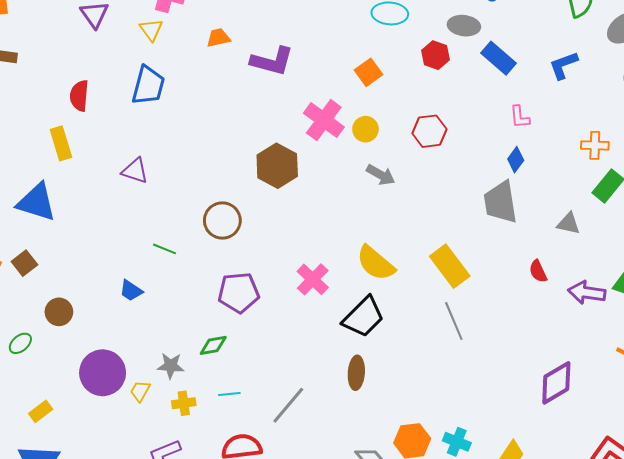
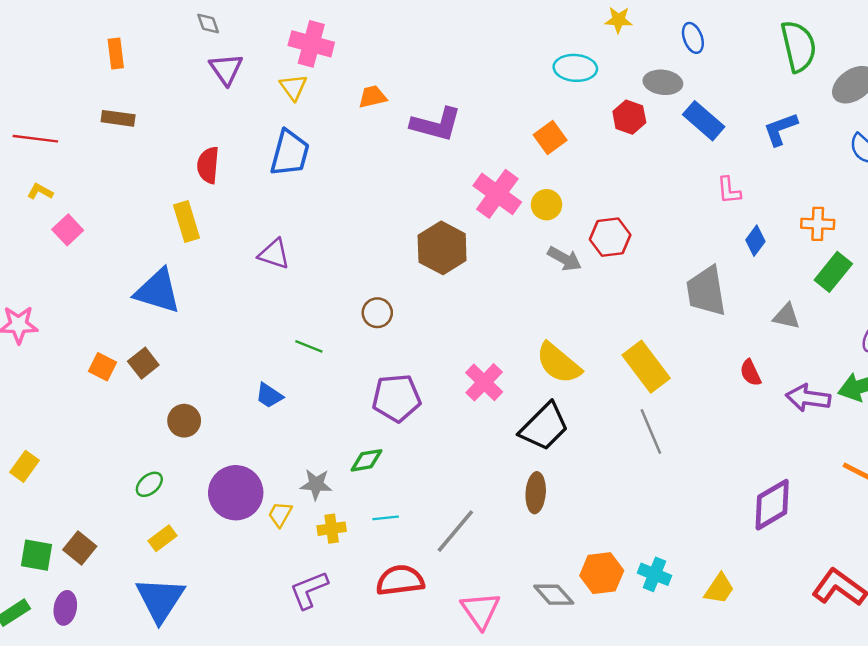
red hexagon: (429, 131) -> (610, 237), moved
blue diamond: (516, 160) -> (755, 241), moved
brown circle: (222, 221) -> (377, 313), size x0.7
green ellipse: (20, 343) -> (149, 484), moved

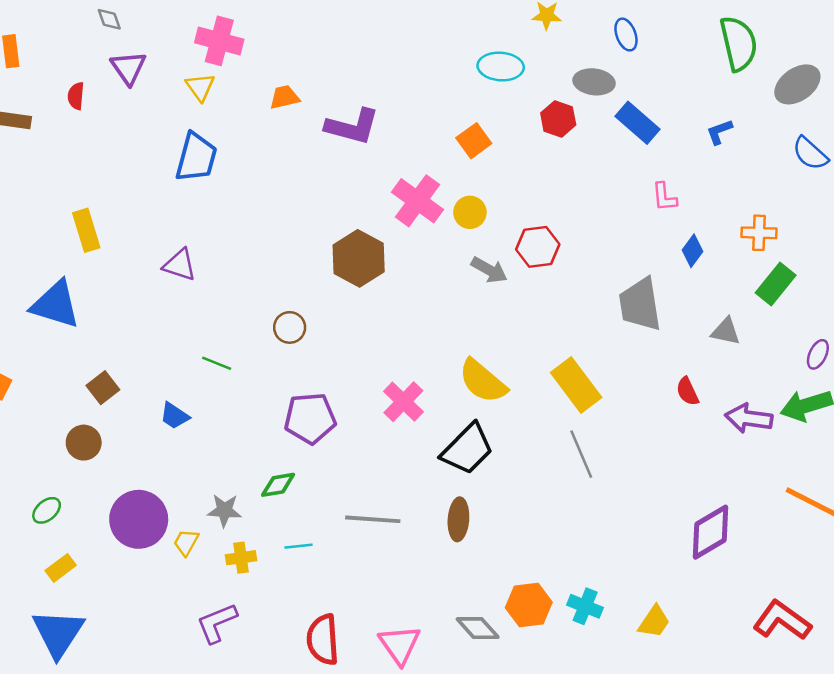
blue L-shape: (780, 129) -> (719, 132), size x0.7
red semicircle: (208, 165) -> (76, 96), moved, size x0.7
brown square: (143, 363) -> (103, 388), moved
gray line: (455, 531) -> (373, 519), moved, turned 54
red semicircle: (400, 580) -> (323, 640), moved, turned -87

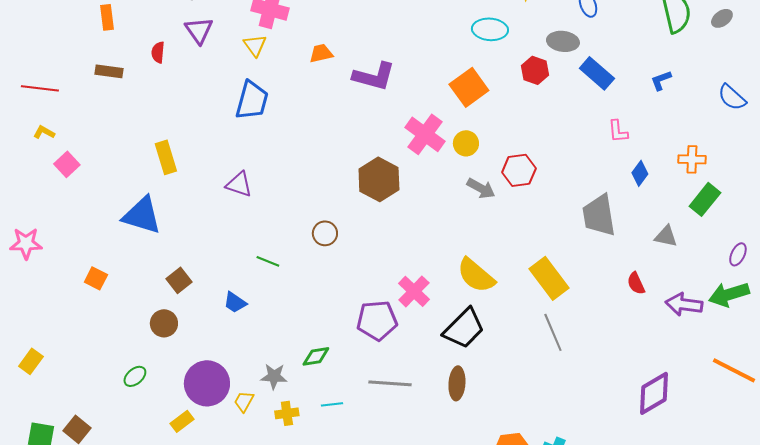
gray ellipse: (797, 84) -> (722, 18), moved, size x0.6
orange square: (474, 141) -> (469, 87), size x1.4
purple pentagon: (310, 418) -> (377, 320), moved
yellow rectangle: (61, 568) -> (182, 421), moved

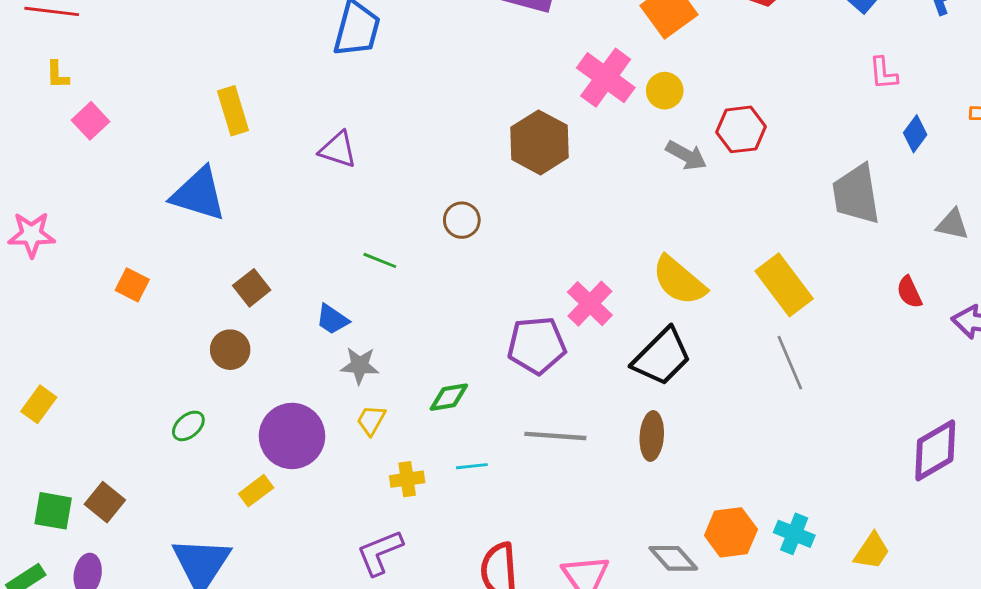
yellow L-shape: (44, 132) -> (57, 75), turned -120
gray star: (274, 376) -> (360, 365), moved
yellow trapezoid: (244, 401) -> (371, 420), moved

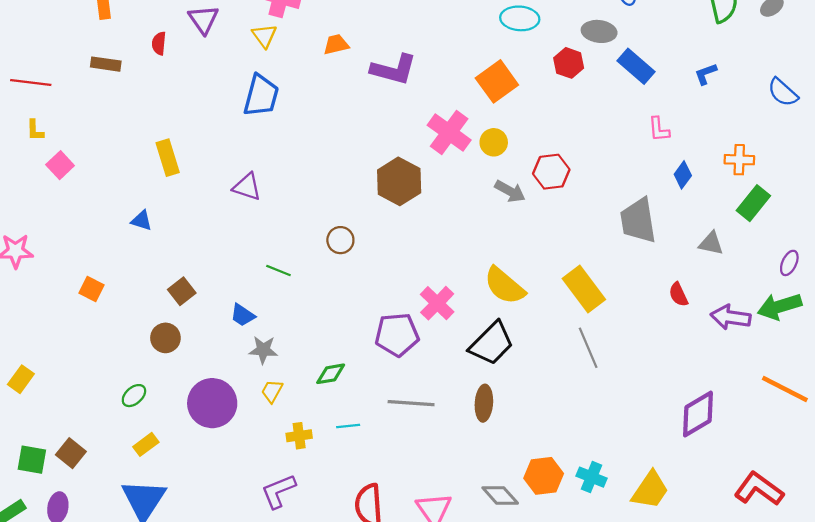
blue triangle: (198, 194) -> (142, 221), size x0.5
yellow rectangle: (256, 491) -> (146, 444), moved
yellow trapezoid: (872, 551) -> (650, 490), size x1.4

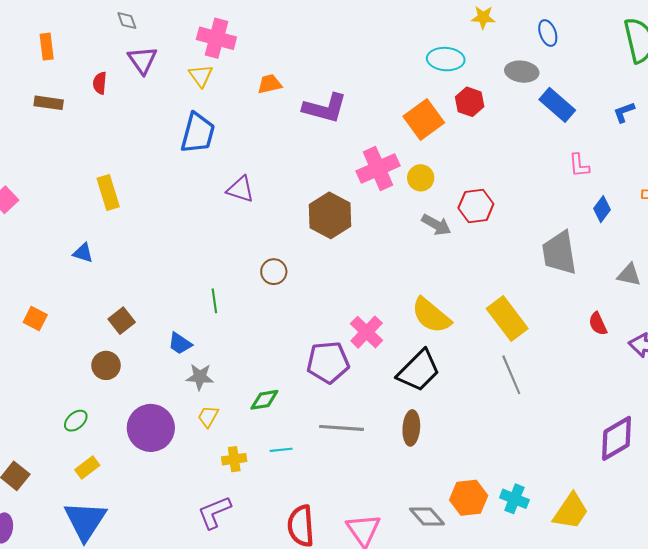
red hexagon: (569, 63) -> (470, 102), moved
pink cross: (449, 133) -> (378, 168), turned 30
purple triangle: (247, 187) -> (240, 189), moved
green line: (278, 271) -> (214, 301), turned 60

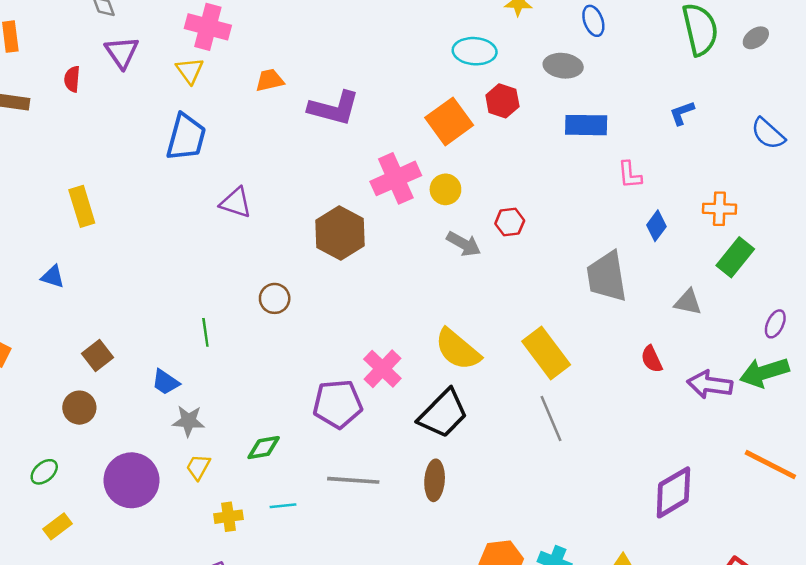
blue rectangle: (557, 105) -> (586, 125), moved, turned -40
red hexagon: (476, 206) -> (510, 222), size x0.7

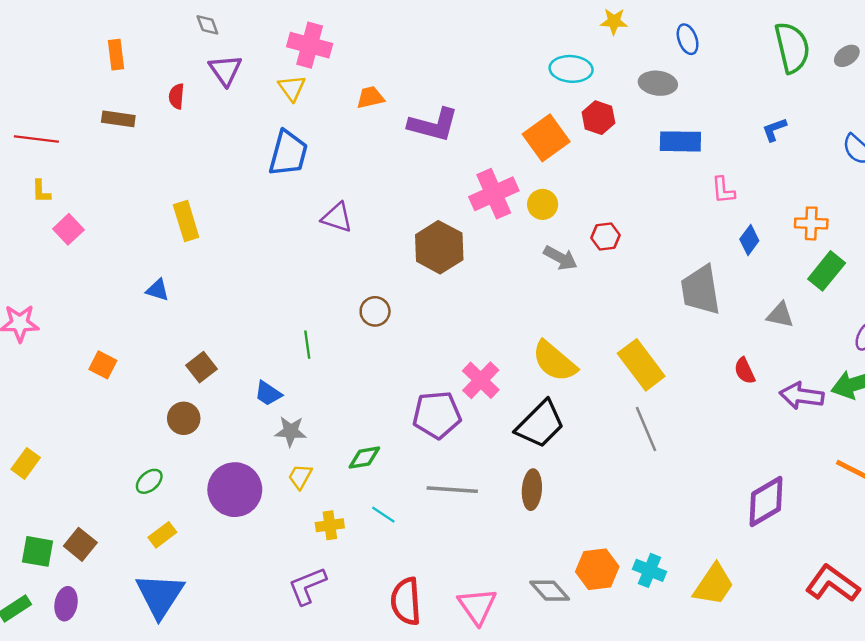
cyan line: (283, 506) -> (383, 515), turned 40

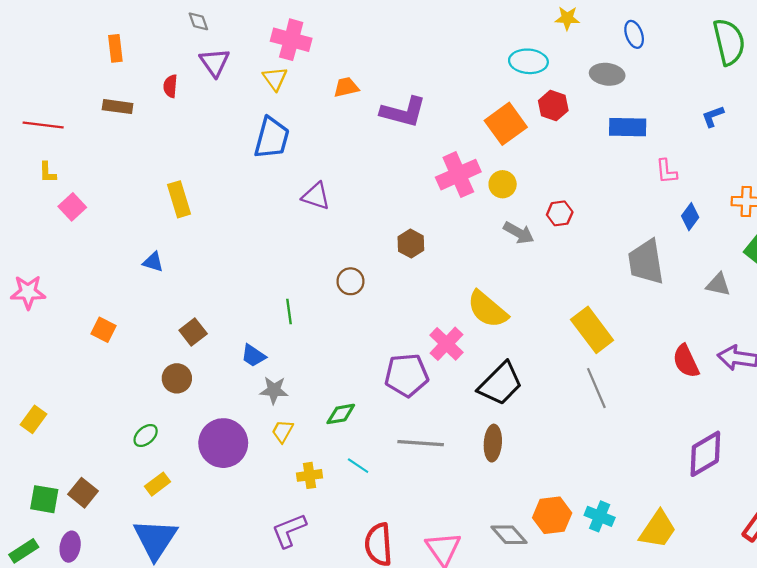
brown hexagon: (439, 247) -> (411, 244), moved, size x0.6
yellow semicircle: (554, 361) -> (487, 309), moved
red semicircle: (745, 371) -> (686, 361), moved, size x1.4

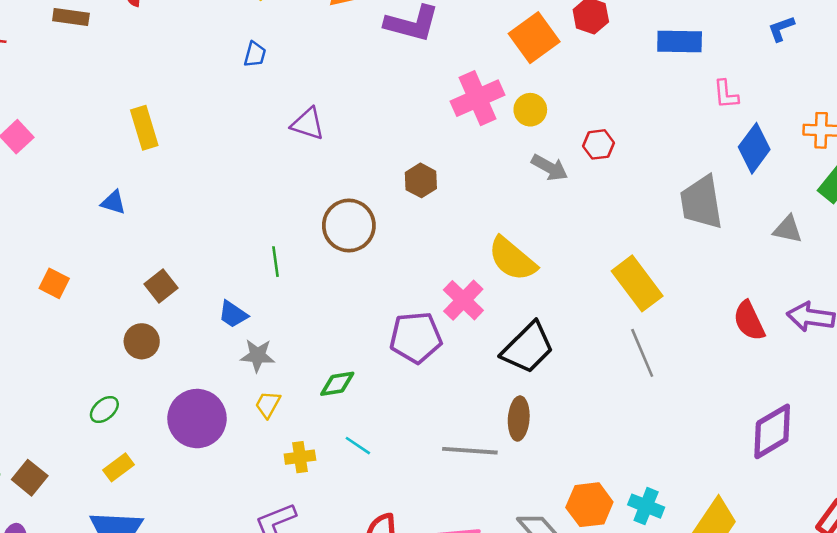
blue trapezoid: (272, 138) -> (255, 54), size x0.5
blue diamond: (690, 217) -> (754, 148), size x1.5
brown circle: (350, 281) -> (349, 226), size x1.6
gray line: (421, 443) -> (470, 451), moved

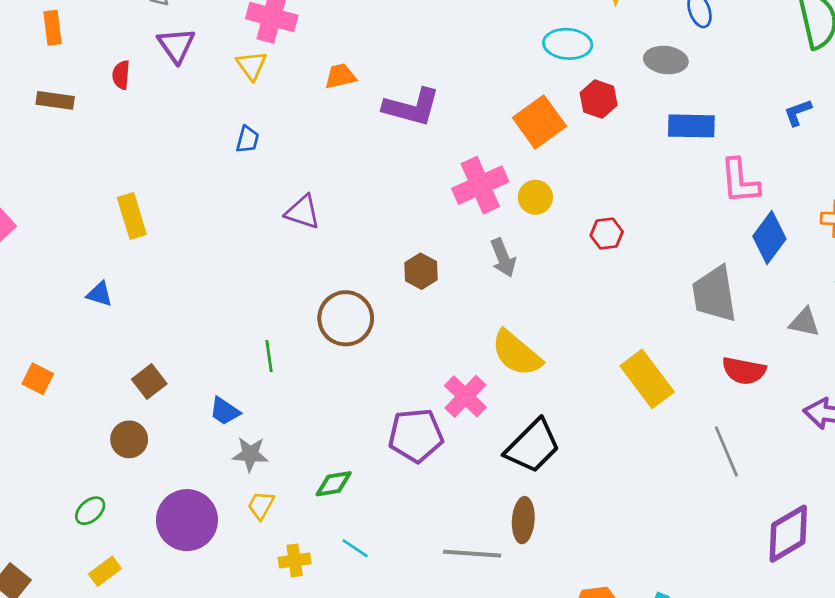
pink L-shape: (726, 94) -> (740, 181), size x1.5
gray arrow: (550, 168) -> (503, 258), moved, turned 39
red semicircle: (749, 321) -> (744, 371), moved, turned -54
gray line: (642, 353) -> (726, 451), moved

